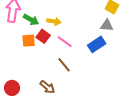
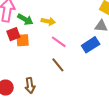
red square: (43, 36) -> (13, 34), moved, turned 32
brown arrow: (47, 87) -> (30, 86), moved, turned 42

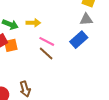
brown line: (58, 65) -> (46, 53), moved

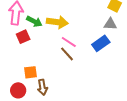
yellow arrow: (33, 23) -> (57, 22), size x1.5
orange square: (11, 45) -> (31, 72), moved

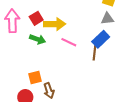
green arrow: (34, 21) -> (38, 39), moved
red square: (23, 37) -> (36, 18), moved
brown line: (67, 54) -> (95, 53), moved, turned 56

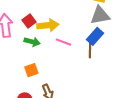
gray triangle: (107, 19) -> (100, 15), size x1.5
orange square: (35, 77) -> (31, 70), moved

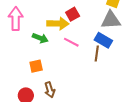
red square: (29, 21) -> (73, 14), moved
blue rectangle: (95, 36) -> (103, 40), turned 72

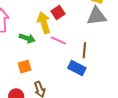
yellow arrow: (58, 24) -> (44, 23), turned -105
blue rectangle: (103, 40) -> (77, 68), moved

